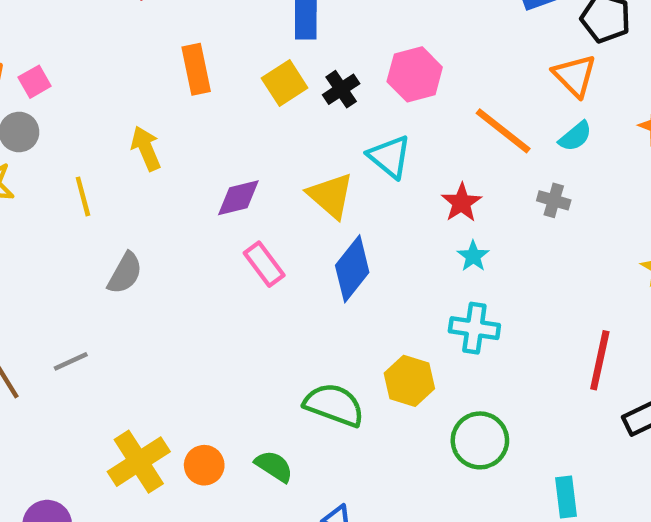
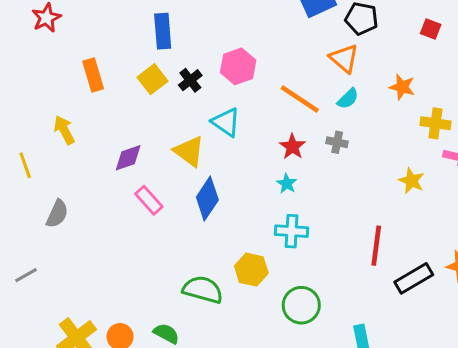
red star: (462, 203) -> (292, 147), moved

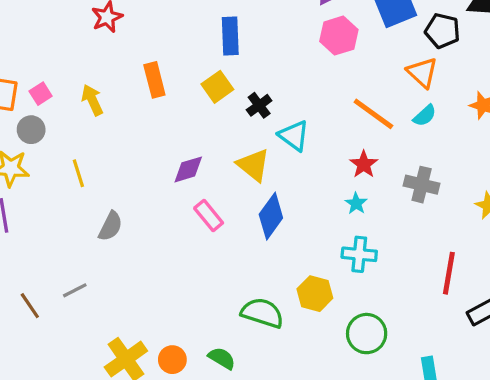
pink hexagon: (238, 66) -> (339, 36), moved
black cross: (190, 80) -> (259, 105), moved
yellow arrow: (64, 130) -> (92, 100), moved
gray cross: (337, 142) -> (422, 185), moved, size x1.5

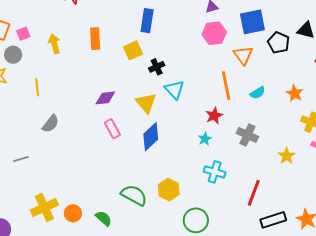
orange triangle: (422, 73) -> (243, 55), moved
orange line: (373, 114) -> (226, 86), turned 32
cyan cross: (359, 254) -> (215, 172), moved

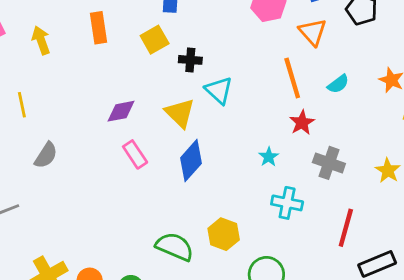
black cross: (157, 67) -> (190, 60), turned 35
red star: (214, 116) -> (302, 123), moved
gray cross: (247, 135) -> (329, 163), moved

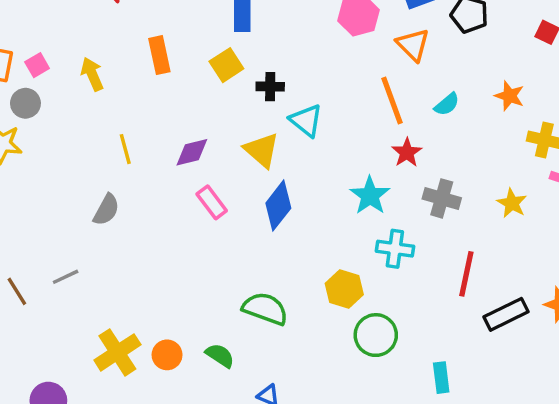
yellow line: (22, 105) -> (125, 149), moved
cyan star: (269, 157) -> (370, 195), size x1.6
yellow hexagon: (224, 234) -> (344, 289), moved

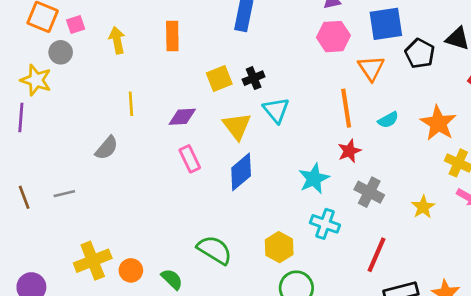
yellow square: (226, 65) -> (219, 78), moved
black cross: (270, 87) -> (254, 78), turned -35
orange star: (510, 96) -> (438, 123), size x1.5

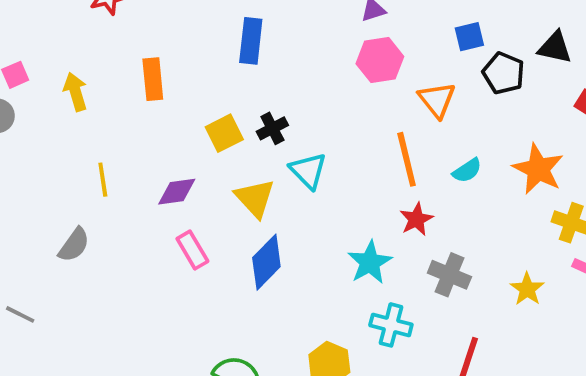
blue square: (386, 24) -> (469, 37), moved, size x0.6
gray line: (64, 194) -> (20, 314), turned 45

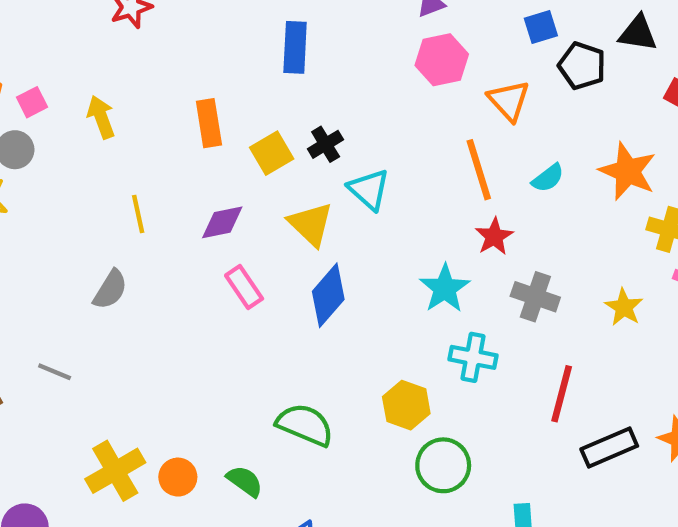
orange rectangle: (153, 79) -> (209, 123), moved

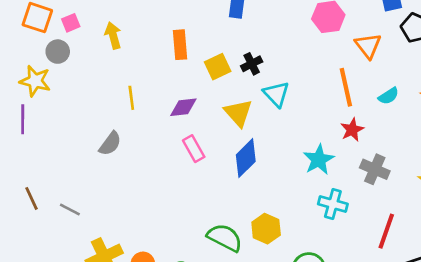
gray line: (55, 372) -> (70, 209), moved
yellow hexagon: (406, 405) -> (266, 229), moved

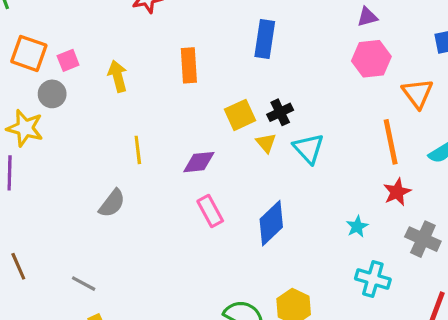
orange rectangle: (180, 45) -> (189, 65), moved
yellow triangle: (238, 113) -> (266, 143), moved, size x0.6
cyan star: (319, 160) -> (357, 226), size x0.6
gray line: (70, 209) -> (84, 284), moved

